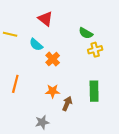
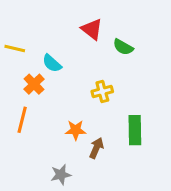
red triangle: (45, 19) -> (92, 29), moved
yellow cross: (95, 50) -> (102, 92), moved
orange cross: (53, 59) -> (34, 84), moved

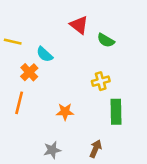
yellow cross: (102, 92) -> (101, 81), moved
brown arrow: (96, 148) -> (96, 149), moved

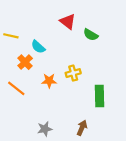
yellow cross: (101, 81) -> (73, 73), moved
orange line: (19, 103) -> (16, 88), turned -66
orange star: (65, 112) -> (49, 81), moved

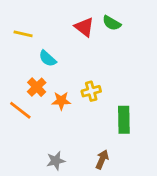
green semicircle: (91, 35) -> (112, 23), moved
yellow line: (11, 36) -> (23, 34), moved
orange cross: (25, 62) -> (37, 87), moved

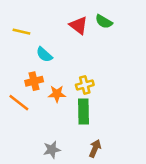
orange cross: (37, 87) -> (34, 81), turned 30
green rectangle: (124, 120) -> (84, 112), moved

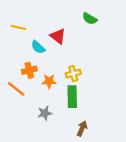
red triangle: (78, 25) -> (58, 36), moved
gray star: (52, 150) -> (45, 113), moved

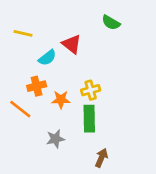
cyan semicircle: (38, 47) -> (47, 58), turned -80

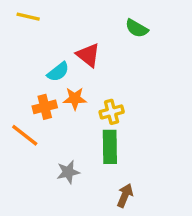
yellow line: (23, 33) -> (28, 17), moved
orange star: (61, 100) -> (75, 99), moved

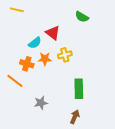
orange cross: (45, 107) -> (27, 64), turned 32
yellow cross: (112, 112) -> (65, 55), moved
green rectangle: (110, 147) -> (79, 89), moved

